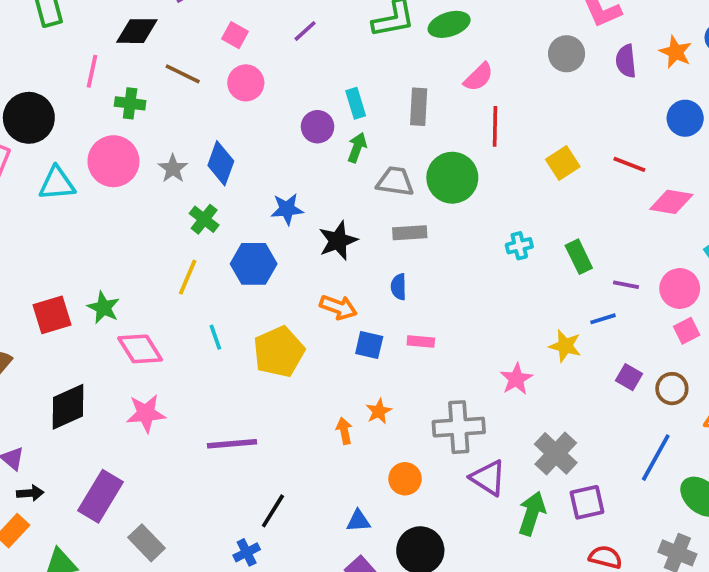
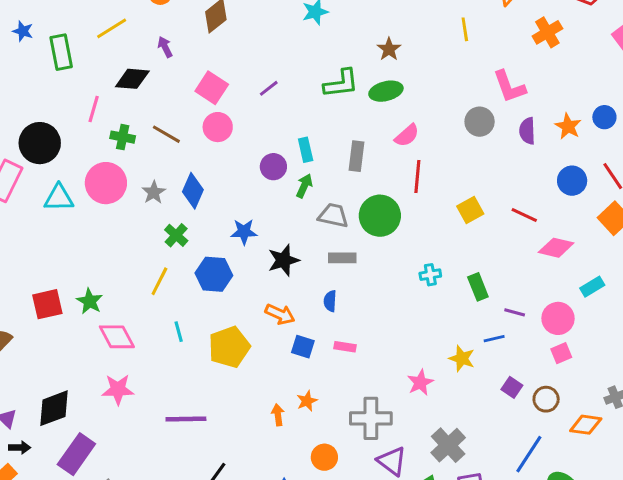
pink square: (235, 35) -> (212, 88), size x1.5
brown line: (183, 74) -> (166, 134), moved
black diamond: (68, 407) -> (54, 408), moved

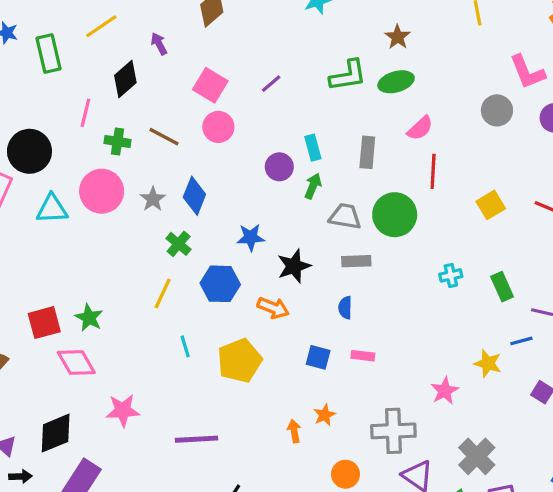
black diamond: (132, 79) -> (125, 79), turned -44
orange arrow: (280, 314) -> (273, 308), moved
pink diamond: (117, 337) -> (76, 363), moved

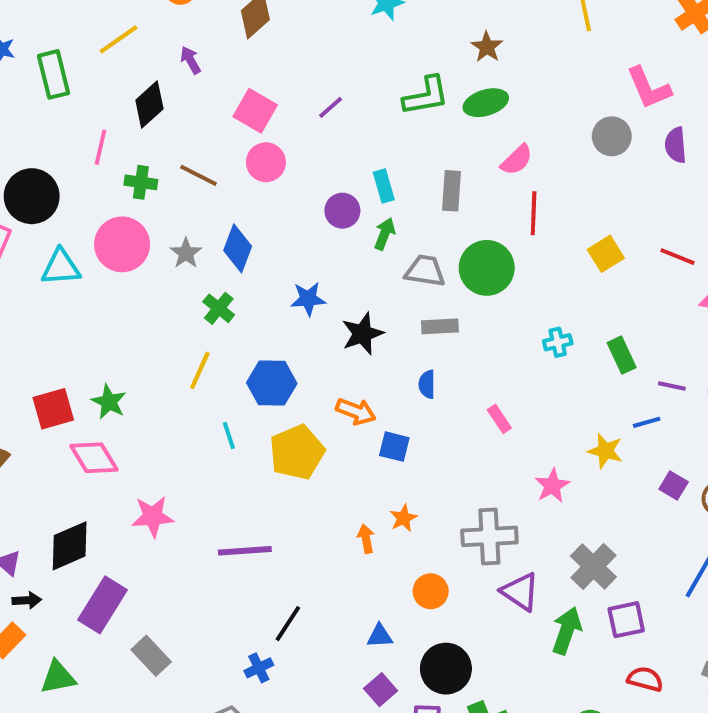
blue hexagon: (220, 284) -> (272, 383), moved
orange arrow: (273, 308) -> (356, 411), moved
pink rectangle: (363, 356) -> (499, 419), moved, turned 50

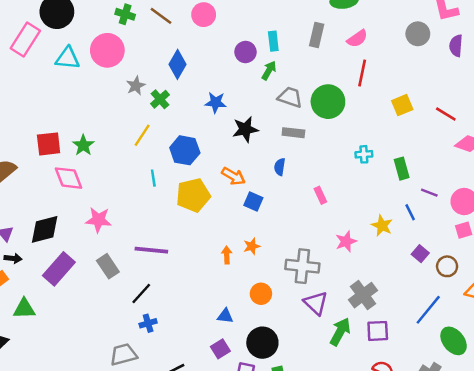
gray rectangle: (452, 191) -> (317, 35), moved
gray star: (186, 253) -> (136, 86), moved
blue line: (647, 422) -> (410, 212), turned 70
black line: (288, 624) -> (141, 294), moved
gray rectangle: (151, 656) -> (108, 266), moved

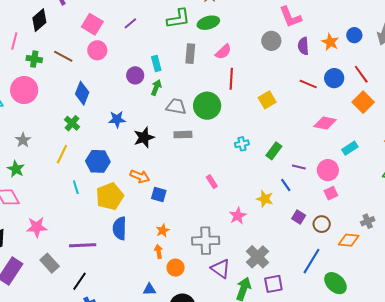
gray star: (136, 86) -> (23, 140), moved
red line: (446, 114) -> (308, 84), moved
blue semicircle: (280, 167) -> (120, 228), moved, size x1.6
green rectangle: (402, 169) -> (274, 151), turned 60
orange arrow: (227, 255) -> (159, 251), moved

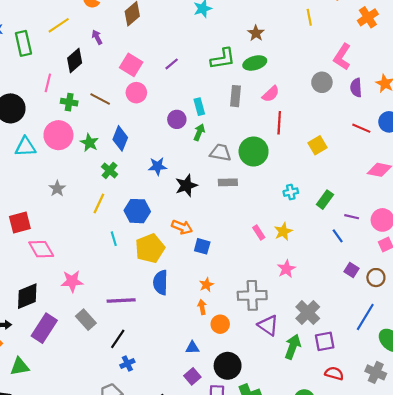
pink L-shape: (290, 17) -> (342, 57), turned 55
green star: (16, 169) -> (89, 143), moved
yellow star: (265, 199) -> (283, 232), moved, turned 30

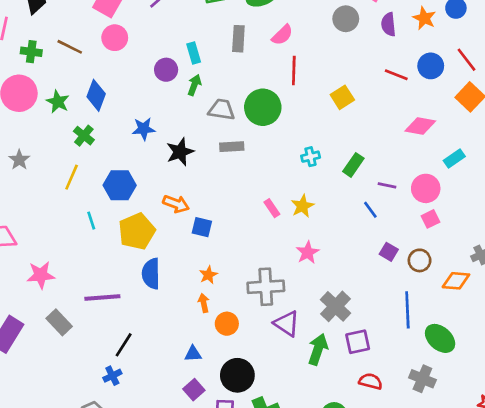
blue line: (365, 317) -> (407, 310), turned -32
black line: (118, 339) -> (124, 345), moved

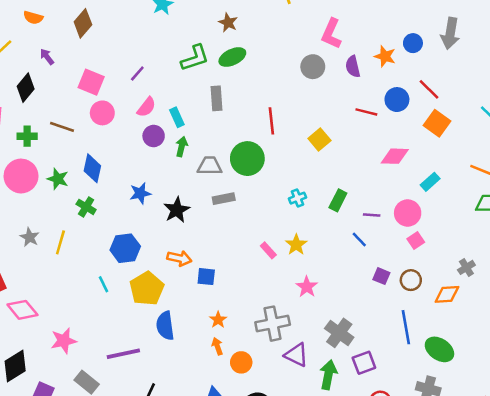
pink semicircle: (282, 35) -> (146, 107), moved
yellow line: (72, 177) -> (60, 242), moved

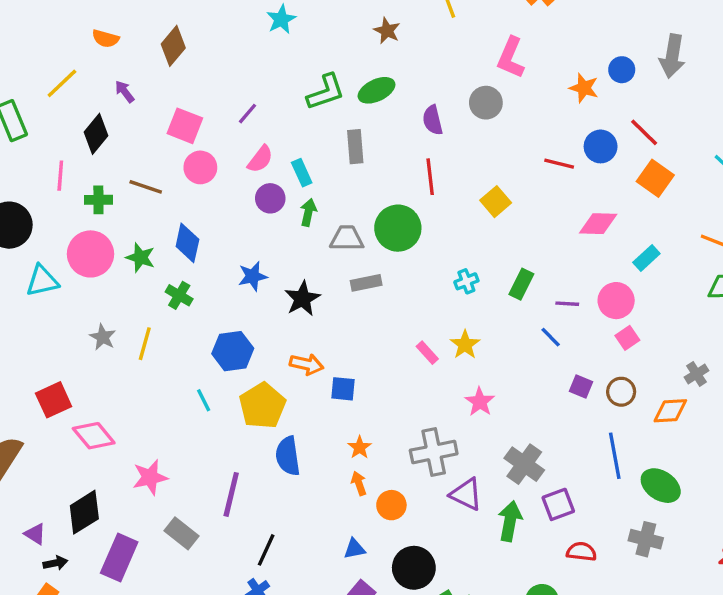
brown star: (228, 23) -> (387, 31), moved
purple semicircle: (353, 67) -> (433, 120), moved
purple line: (123, 354) -> (231, 494), turned -64

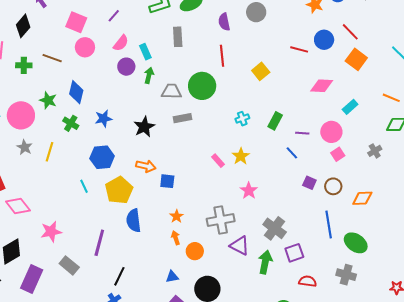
pink circle: (91, 254) -> (21, 115), moved
blue star: (253, 276) -> (103, 119), moved
gray cross: (697, 374) -> (375, 151), moved

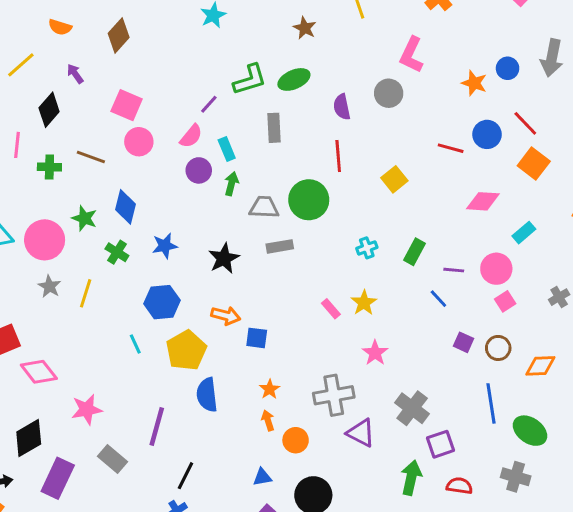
purple line: (114, 16) -> (209, 104), moved
green arrow: (265, 262) -> (411, 478), moved

